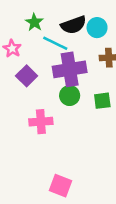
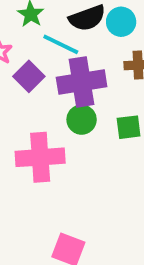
purple square: (27, 76) -> (29, 76), moved
pink cross: (41, 122) -> (40, 157), size x1.4

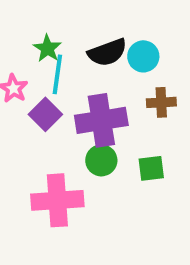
cyan line: (61, 44) -> (57, 74), moved, turned 72

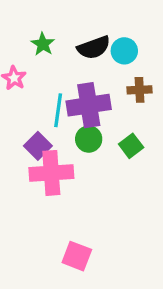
cyan line: (57, 74) -> (58, 110), moved
purple square: (45, 114) -> (38, 146), moved
green square: (151, 168) -> (131, 146), turned -30

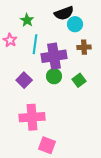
black semicircle: (94, 47) -> (64, 13), moved
cyan line: (58, 110) -> (35, 44), moved
pink cross: (51, 173) -> (32, 117), moved

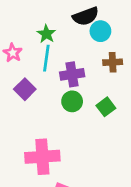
green star: (27, 20) -> (46, 34), moved
purple cross: (54, 56) -> (72, 74), size x0.7
purple square: (24, 80) -> (25, 89), moved

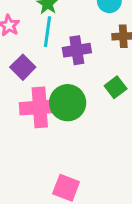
green circle: (72, 101) -> (68, 103), moved, size x1.5
pink cross: (42, 157) -> (40, 107), moved

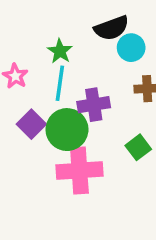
green circle: (68, 103) -> (67, 130), moved
pink cross: (40, 107) -> (79, 171), moved

